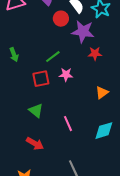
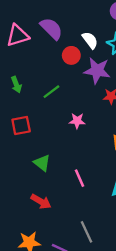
green arrow: (14, 55) -> (16, 85), moved
green line: (53, 57) -> (51, 92), moved
red square: (41, 79) -> (21, 126), moved

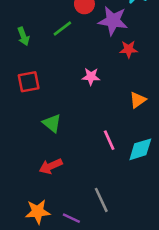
green line: (51, 92) -> (62, 29), moved
pink line: (79, 178) -> (109, 140), moved
red arrow: (41, 201) -> (51, 166), turned 126

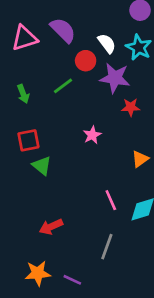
pink star: (91, 77) -> (92, 135), turned -30
green triangle: (52, 123) -> (42, 166), moved
gray line: (101, 200) -> (107, 247), moved, turned 45

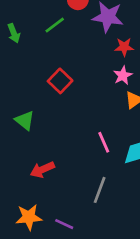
pink star: (92, 135) -> (123, 75), moved
red square: (28, 140) -> (60, 81), moved, turned -35
green triangle: (42, 166) -> (25, 120), moved

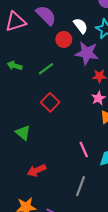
green line: (55, 25) -> (46, 69), moved
green arrow: (14, 33) -> (15, 66), turned 128

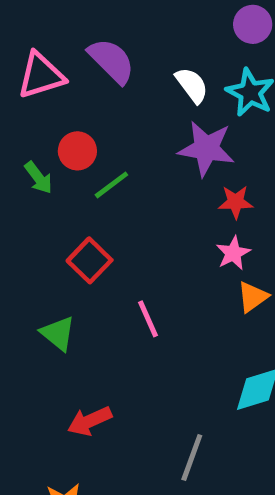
red circle: (64, 39) -> (77, 151), moved
green arrow: (15, 66) -> (38, 178), turned -144
red square: (50, 102) -> (90, 260), moved
pink line: (84, 149) -> (148, 319), moved

